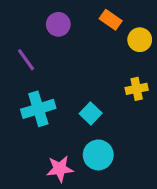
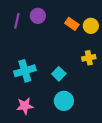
orange rectangle: (111, 20) -> (72, 24), moved
purple line: (26, 60) -> (17, 21), moved, turned 49
pink star: (60, 169) -> (25, 106), moved

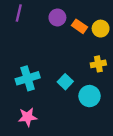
purple circle: (38, 16) -> (57, 17), moved
purple line: (17, 21) -> (19, 13), moved
cyan circle: (64, 101) -> (90, 96), moved

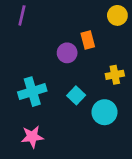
purple circle: (57, 17) -> (67, 53), moved
orange rectangle: (80, 26) -> (88, 40), moved, turned 40
yellow circle: (101, 29) -> (117, 15), moved

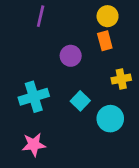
purple line: (22, 15) -> (41, 16), moved
yellow circle: (117, 15) -> (108, 16), moved
orange rectangle: (88, 40) -> (105, 41), moved

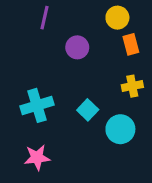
orange rectangle: (105, 41) -> (131, 44), moved
purple circle: (71, 56) -> (77, 47), moved

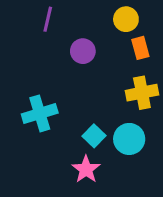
yellow cross: (132, 86) -> (142, 93), size x1.4
cyan square: (88, 110) -> (94, 136), moved
pink star: (37, 157) -> (86, 169), moved, turned -30

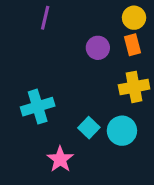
yellow circle: (126, 19) -> (134, 18), moved
purple circle: (83, 51) -> (98, 48), moved
pink star: (86, 169) -> (60, 159), moved

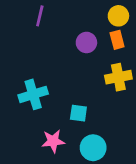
cyan square: (89, 128) -> (78, 113), turned -36
cyan circle: (122, 131) -> (93, 148), moved
pink star: (60, 159) -> (53, 141), turned 30

